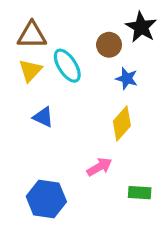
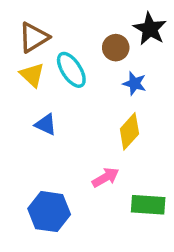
brown triangle: (32, 35) -> (34, 37), turned -32
yellow triangle: (30, 70) -> (32, 75), turned -30
green rectangle: (140, 193) -> (148, 205), size x1.4

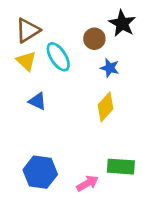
pink arrow: (105, 177) -> (87, 183), moved

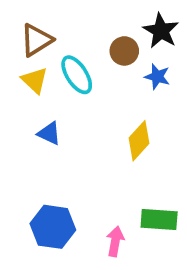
blue star: (110, 68) -> (157, 77), moved
pink arrow: (87, 183) -> (115, 241), turned -50

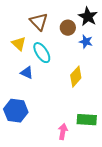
brown triangle: (36, 40) -> (39, 22), moved, turned -42
cyan ellipse: (77, 75) -> (42, 53), moved
blue hexagon: (53, 227) -> (16, 111), moved

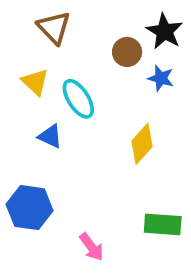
brown triangle: (39, 22) -> (54, 28), moved
pink arrow: (63, 132) -> (91, 247), moved, turned 133

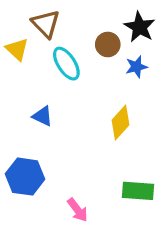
blue star: (161, 78) -> (136, 67), turned -30
yellow triangle: (35, 82) -> (17, 49), moved
cyan ellipse: (78, 99) -> (66, 64), moved

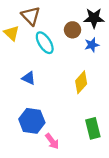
black star: (140, 27) -> (94, 18), turned -30
blue hexagon: (25, 177) -> (32, 121), moved
green rectangle: (138, 191) -> (93, 128), turned 72

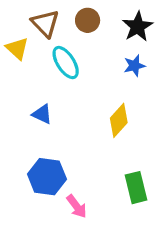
black star: (94, 18) -> (138, 27), turned -30
brown circle: (73, 30) -> (88, 20), moved

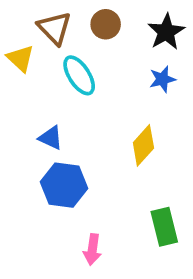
blue hexagon: (47, 177) -> (64, 185), moved
pink arrow: (77, 206) -> (92, 249), turned 45

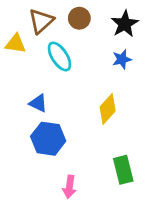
brown triangle: (55, 28) -> (41, 21), turned 32
yellow triangle: (20, 58) -> (16, 44), turned -35

